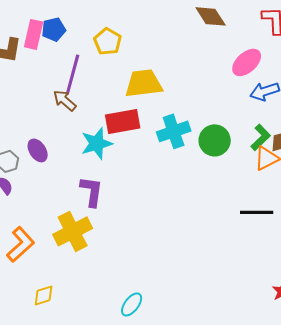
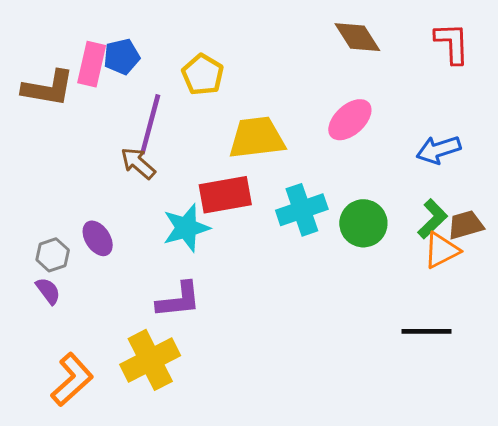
pink ellipse: (247, 62) -> (350, 120), moved
purple L-shape: (92, 191) -> (179, 300), turned 76

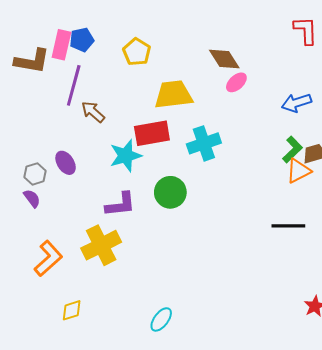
brown diamond: (357, 37) -> (224, 59), moved
pink ellipse: (350, 120) -> (236, 82), size x0.7
purple line: (150, 124) -> (74, 85), moved
green circle: (363, 223) -> (170, 192), moved

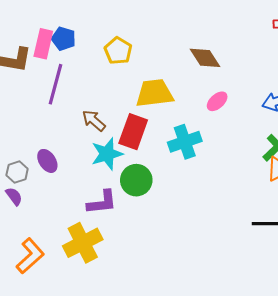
blue pentagon: (82, 40) -> (64, 39), turned 30
pink ellipse: (236, 82) -> (217, 101), moved
brown arrow: (93, 112) -> (94, 121), moved
red rectangle: (152, 133) -> (133, 132), turned -60
green circle: (170, 192) -> (136, 180), moved

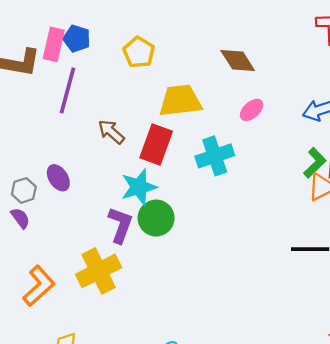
cyan star: (107, 154) -> (139, 187), moved
green circle: (136, 180) -> (156, 218), moved
purple L-shape: (102, 202) -> (120, 225), turned -64

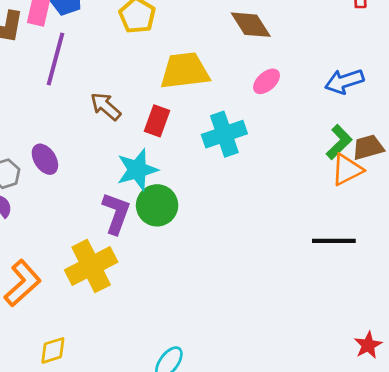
red rectangle: (156, 144) -> (157, 121), size x0.7

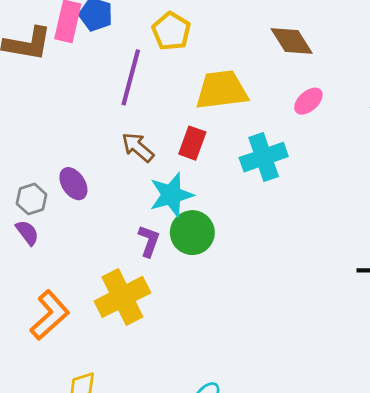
purple line: (55, 59) -> (131, 77), moved
brown arrow: (106, 106) -> (138, 147), moved
purple L-shape: (116, 213) -> (149, 241), size x0.7

